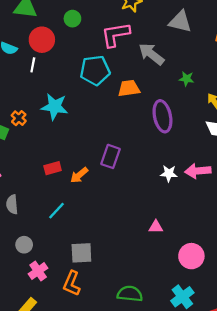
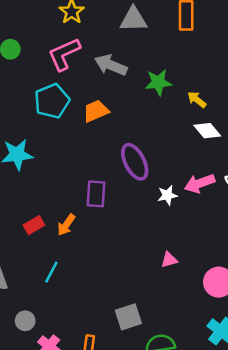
green star: (187, 79) -> (158, 82), size x1.5
purple ellipse: (162, 116) -> (135, 162), moved
gray square: (81, 253) -> (128, 317), moved

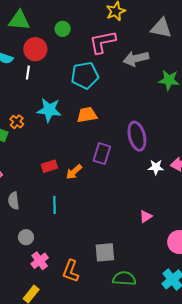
gray arrow: (111, 65) -> (136, 59), turned -50
orange trapezoid: (96, 111) -> (87, 115), moved
pink triangle: (169, 260) -> (146, 216), turned -32
cyan line: (51, 272) -> (54, 205), turned -42

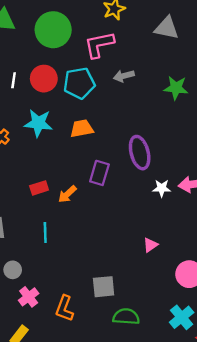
green circle: (63, 29) -> (53, 30), size x2.0
red circle: (35, 49) -> (44, 79), moved
gray arrow: (136, 59) -> (124, 76), moved, size x0.7

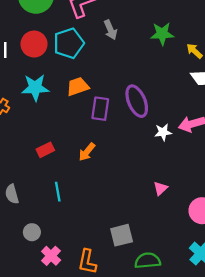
gray arrow: (124, 76) -> (110, 30), turned -90
purple rectangle: (99, 173) -> (100, 109), moved
orange arrow: (67, 194) -> (87, 152), moved

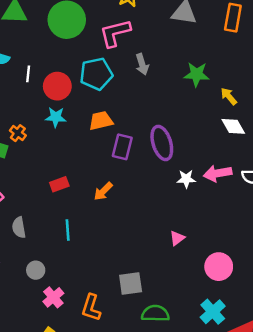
red circle: (34, 44) -> (57, 86), moved
cyan star: (35, 88) -> (56, 117), size x0.7

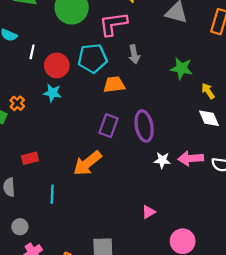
orange trapezoid: (101, 121) -> (114, 84), moved
red rectangle: (59, 184) -> (30, 158), moved
orange arrow: (103, 191) -> (87, 163), size x1.6

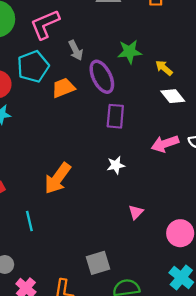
purple rectangle: (109, 126) -> (115, 116), moved
purple ellipse: (144, 126) -> (102, 77), moved
white star: (162, 160) -> (116, 165), moved

